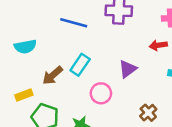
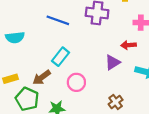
purple triangle: (128, 69) -> (113, 62), moved
brown arrow: (53, 75) -> (42, 77), moved

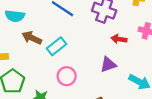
red arrow: (128, 45) -> (119, 39), moved
brown arrow: (42, 77) -> (32, 38), moved, turned 48

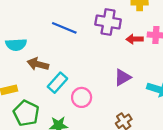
red arrow: (119, 39) -> (135, 39), moved
cyan rectangle: (57, 46) -> (57, 83), moved

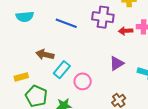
cyan semicircle: (16, 45) -> (25, 17), moved

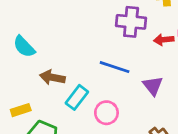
cyan semicircle: (25, 17) -> (24, 47), moved, turned 54
blue line: (66, 23) -> (115, 67), moved
purple triangle: (117, 63) -> (153, 86), turned -35

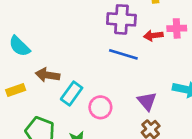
blue line: (115, 67) -> (123, 54), moved
purple triangle: (153, 86) -> (147, 101), moved
yellow rectangle: (21, 110) -> (16, 90), moved

